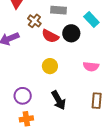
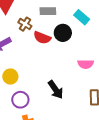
yellow circle: (50, 66) -> (10, 77), moved
black arrow: (59, 100) -> (56, 90), moved

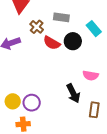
yellow circle: (10, 77) -> (13, 101), moved
black arrow: (56, 90) -> (73, 93), moved
purple circle: (20, 100) -> (32, 103), moved

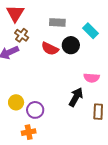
brown cross: (37, 27) -> (22, 35), moved
black arrow: (73, 93) -> (76, 97), turned -120
yellow circle: (13, 101) -> (16, 102), moved

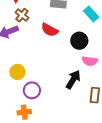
black circle: (71, 45) -> (79, 41), moved
yellow circle: (16, 102) -> (17, 72), moved

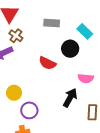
red semicircle: (50, 30) -> (47, 63), moved
black circle: (79, 41) -> (70, 49), moved

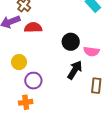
black circle: (70, 49) -> (71, 42), moved
red semicircle: (47, 63) -> (33, 27), moved, turned 150

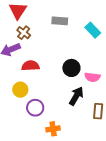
red semicircle: (33, 27) -> (30, 66), moved
orange cross: (26, 102) -> (53, 129), moved

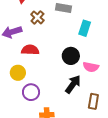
cyan rectangle: (93, 30) -> (85, 28), moved, turned 56
brown cross: (24, 33) -> (37, 17), moved

